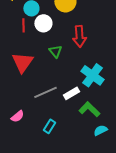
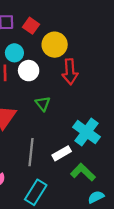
red arrow: (79, 36) -> (70, 72), moved
gray line: (45, 92) -> (31, 152), turned -60
cyan rectangle: (49, 126) -> (36, 192), size x1.5

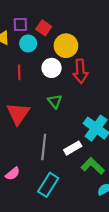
cyan circle: (14, 53) -> (28, 43), moved
white circle: (29, 71) -> (52, 68), moved

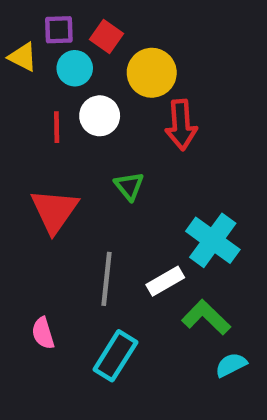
white circle: (52, 68) -> (100, 116), moved
pink semicircle: (13, 174) -> (43, 333), turned 112

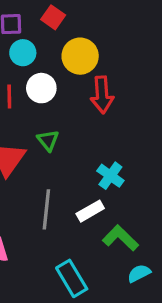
red square: (106, 37) -> (53, 17), moved
green triangle: (129, 186) -> (48, 140), moved
cyan cross: (213, 240) -> (110, 176), moved, size x0.7
cyan rectangle: (115, 356) -> (72, 278), moved, turned -63

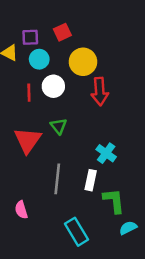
red square: (53, 17) -> (62, 32), turned 30
white rectangle: (90, 211) -> (91, 180), turned -48
green L-shape: (121, 238) -> (114, 201), turned 40

